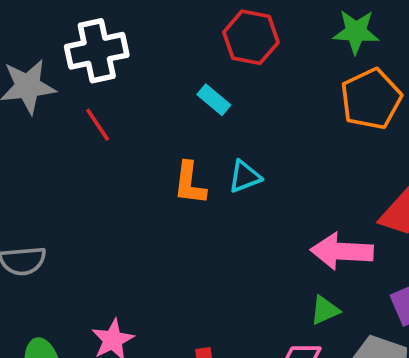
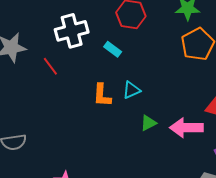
white cross: (97, 51) -> (72, 31), moved
green triangle: (325, 310) -> (148, 123), moved

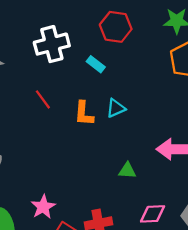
red line: (50, 66) -> (43, 99), moved
green triangle: (148, 123) -> (127, 171), moved, turned 30

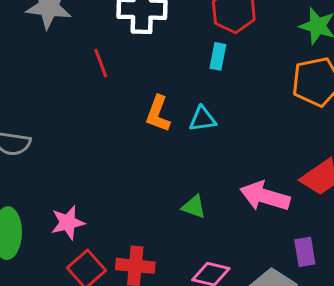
cyan rectangle: (96, 64) -> (218, 56), moved, turned 48
red line: (43, 99) -> (101, 63), moved

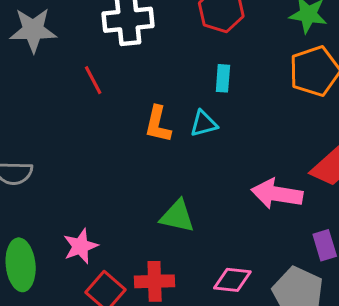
cyan rectangle: (218, 56) -> (223, 78), moved
green triangle: (194, 207) -> (177, 216), moved, size x1.4

